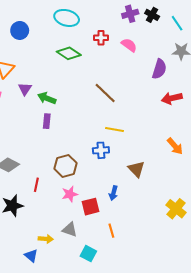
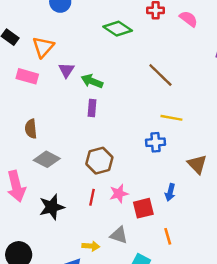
brown hexagon: (66, 166) -> (99, 161), moved
red line: (36, 185) -> (92, 197), moved

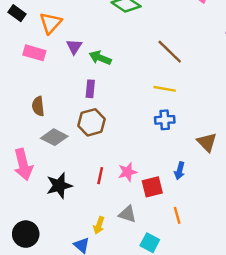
purple rectangle: (92, 108) -> (90, 89), moved
yellow line: (171, 118) -> (165, 89), moved
brown hexagon: (99, 161) -> (91, 122), moved
yellow arrow: (91, 246) -> (99, 225), turned 105

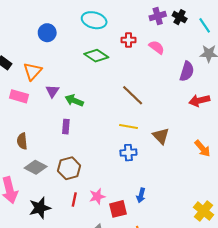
brown hexagon: (91, 122) -> (69, 168), moved
brown triangle: (207, 142) -> (161, 136), moved

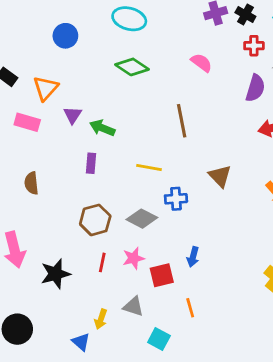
red cross: (128, 40) -> (254, 46), moved
pink semicircle: (157, 47) -> (201, 63), moved
brown line: (133, 95) -> (182, 121), turned 35
yellow line: (128, 127) -> (149, 168), moved
gray diamond: (36, 167) -> (142, 219), moved

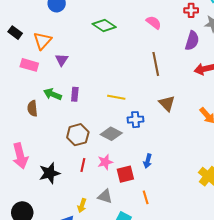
brown line: (182, 121) -> (156, 64), moved
green arrow: (102, 128) -> (53, 94), moved

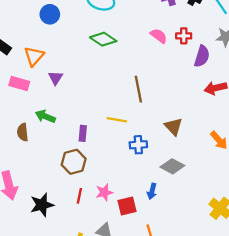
red cross: (191, 10) -> (184, 36), moved
brown line: (156, 64) -> (138, 89), moved
purple rectangle: (75, 94) -> (83, 133), moved
gray diamond: (111, 134) -> (172, 166), moved

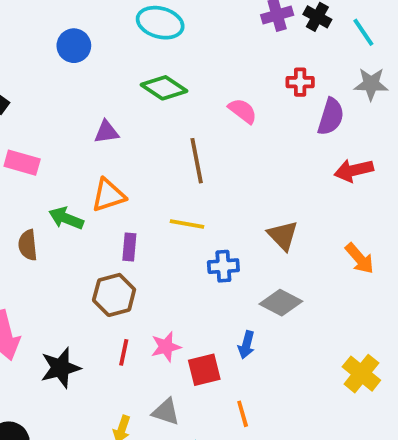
pink semicircle: (159, 36) -> (243, 111), moved
orange triangle: (34, 56) -> (108, 195), moved, turned 30
purple triangle: (56, 78) -> (106, 132), moved, turned 49
brown line: (138, 89) -> (197, 161), moved

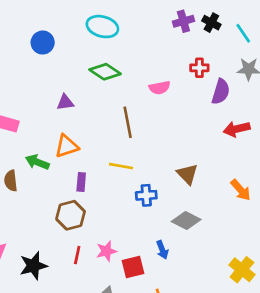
pink semicircle: (243, 111) -> (160, 88), turned 132
blue arrow: (246, 345) -> (162, 250), turned -36

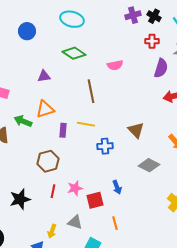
red cross: (199, 68) -> (152, 41), moved
purple rectangle: (81, 182) -> (63, 130), moved
gray diamond: (186, 221) -> (149, 165), moved

